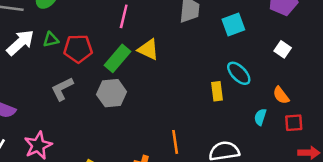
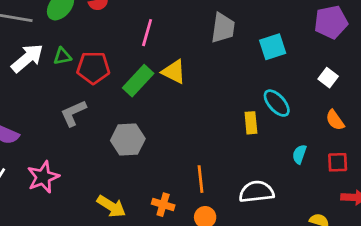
gray hexagon: (112, 93) -> (128, 140), moved
orange semicircle: (281, 95) -> (335, 120), moved

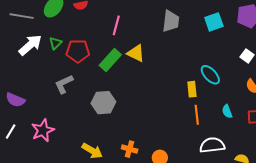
cyan square: (273, 47) -> (214, 22), moved
green triangle: (62, 56) -> (55, 43), turned -32
cyan semicircle: (299, 154) -> (227, 111), turned -40
orange line: (201, 179) -> (197, 115), moved
white semicircle: (257, 192) -> (212, 145), moved

